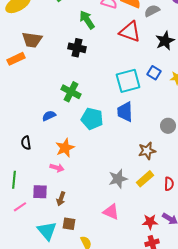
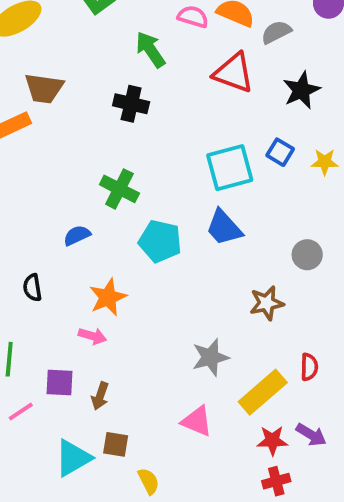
blue trapezoid: (125, 112) -> (224, 228), turned -40
yellow rectangle: (145, 179) -> (263, 392), moved, size x1.4
cyan triangle: (47, 231) -> (73, 458), turned 40

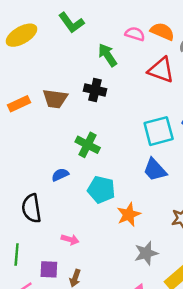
brown trapezoid: (44, 88) -> (55, 99), moved
cyan pentagon: (160, 241) -> (101, 190), moved
black semicircle: (32, 288) -> (31, 208), size x1.6
orange star: (108, 297) -> (129, 215), moved

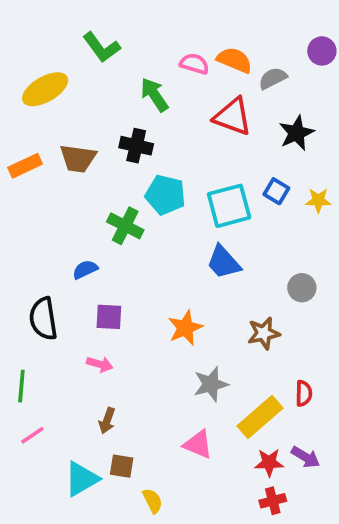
yellow ellipse: (22, 35) -> (45, 89), moved
cyan pentagon: (101, 190) -> (165, 195), moved
purple square: (49, 269) -> (109, 317), moved

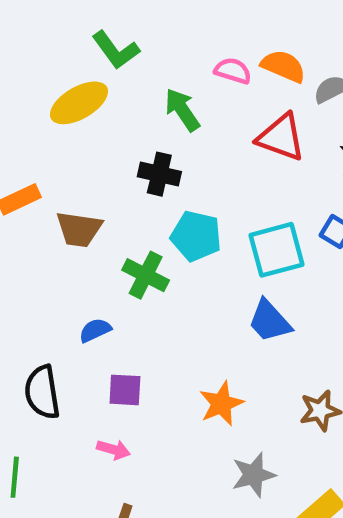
yellow ellipse: (45, 89) -> (79, 103), moved
brown trapezoid: (78, 158) -> (79, 229), moved

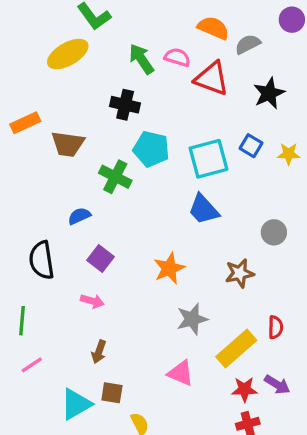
pink semicircle: (233, 71) -> (177, 57), moved
purple square: (125, 390) -> (100, 259), turned 35

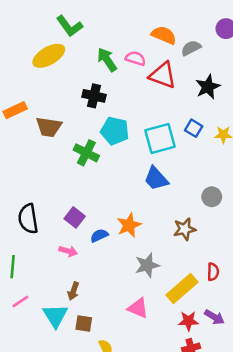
blue semicircle: (79, 216) -> (99, 236), moved
cyan triangle: (76, 404) -> (55, 316), moved, turned -32

